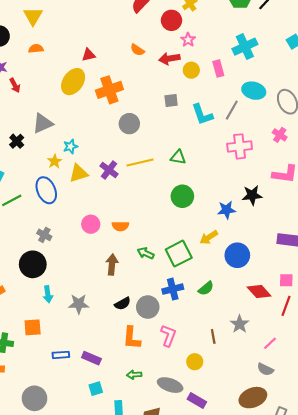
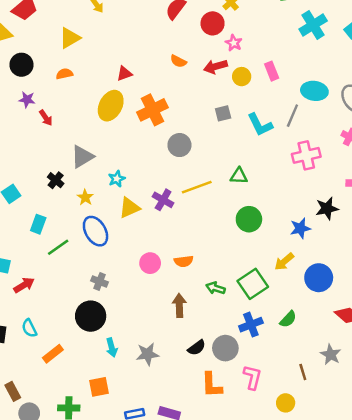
yellow triangle: (33, 16) -> (70, 38), moved, turned 36
cyan cross: (245, 47) -> (313, 25), moved
yellow star: (55, 161) -> (85, 197), moved

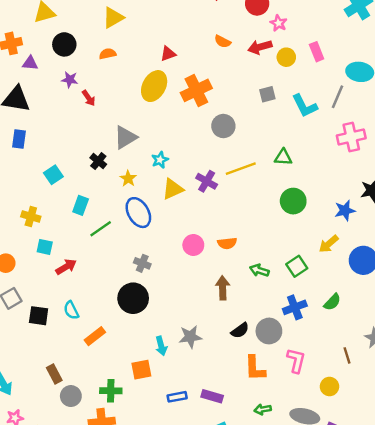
green square: (253, 284) -> (297, 266), size x0.7
cyan arrow: (112, 348) -> (161, 346), moved

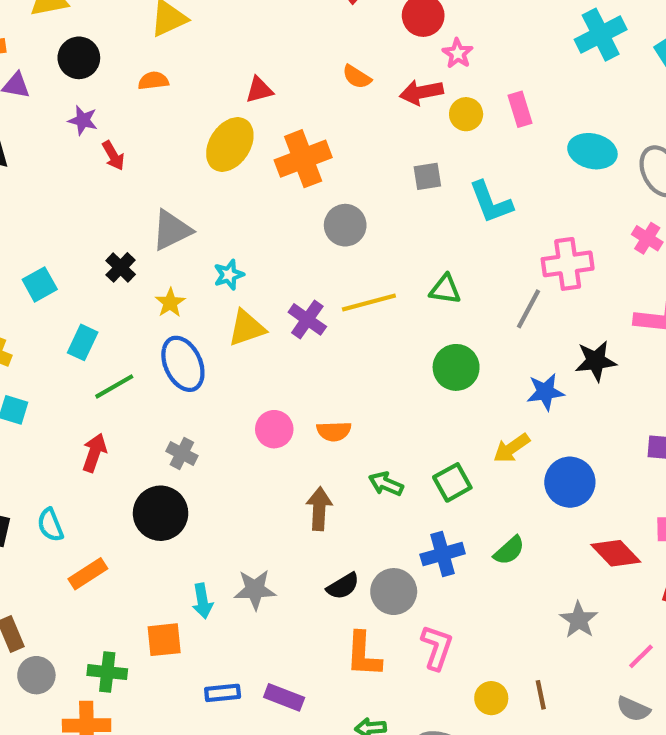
gray line: (337, 97) -> (529, 309), moved
red arrow: (66, 267) -> (94, 453), moved, turned -45
brown line: (347, 355) -> (541, 695), moved

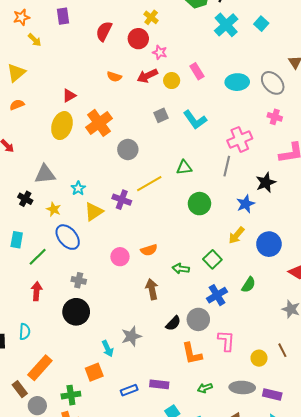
gray triangle: (172, 230) -> (45, 174), turned 35
cyan semicircle: (50, 525) -> (25, 332), turned -140
orange rectangle: (88, 574) -> (40, 368), moved, size x1.4

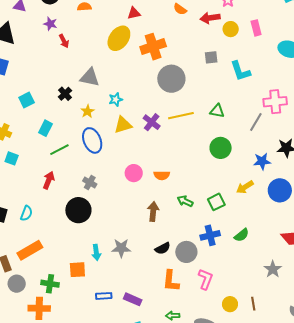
gray circle: (128, 149) -> (171, 79), size x1.4
blue circle: (269, 244) -> (280, 190), moved

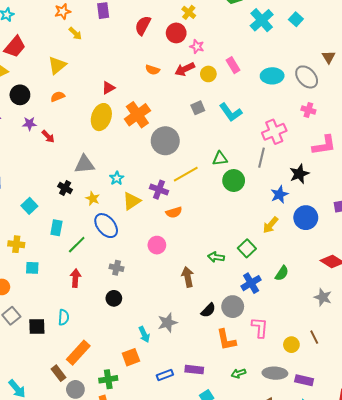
green circle: (221, 148) -> (234, 181), moved
orange semicircle: (162, 175) -> (174, 212), moved
black circle: (78, 210) -> (114, 298), size x0.6

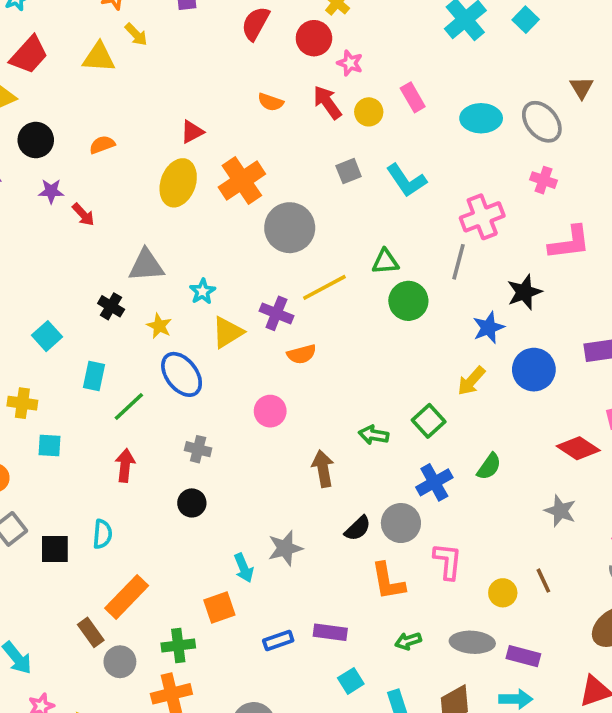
yellow triangle: (57, 65) -> (99, 57), moved, turned 42
red arrow: (185, 69) -> (327, 102), turned 78

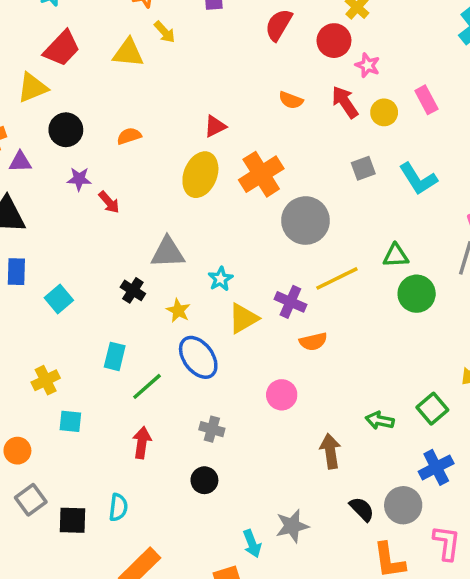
cyan square: (47, 336) -> (59, 299), moved
yellow cross: (22, 403) -> (46, 380), turned -36
black semicircle: (358, 528) -> (362, 509), turned -92

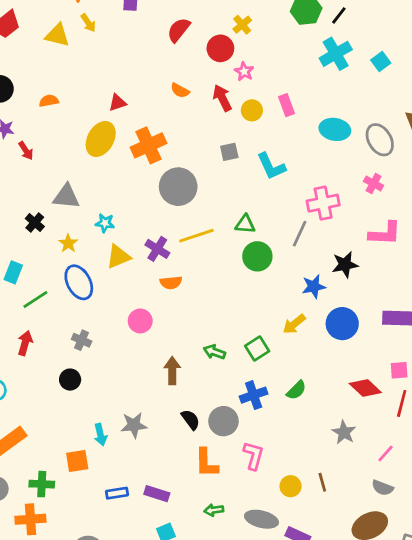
cyan star: (221, 279) -> (105, 223), turned 30

